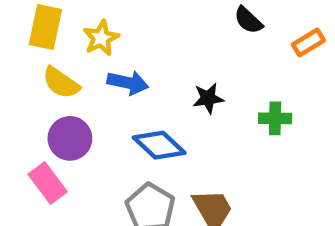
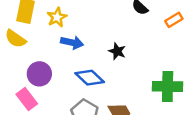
yellow semicircle: (61, 83) -> (15, 39), moved
black star: (208, 98) -> (117, 51), turned 30
green cross: (275, 118) -> (168, 86), moved, size x1.6

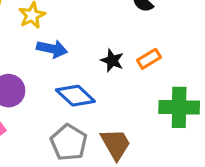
orange rectangle: (174, 20) -> (149, 59), moved

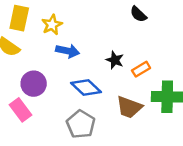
orange rectangle: (149, 59) -> (141, 69), moved
brown trapezoid: (116, 144) -> (129, 107), moved, turned 140

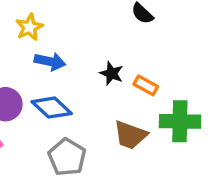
orange rectangle: (141, 69) -> (146, 85), turned 60
blue diamond: (86, 88) -> (52, 108), moved

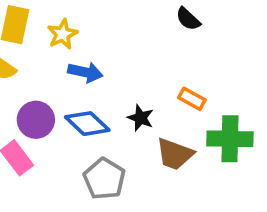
black star: (112, 73) -> (141, 118), moved

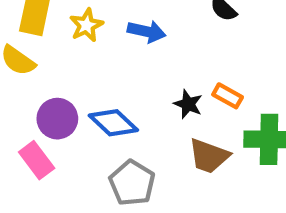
blue arrow: (85, 72) -> (147, 31), moved
black star: (141, 118) -> (188, 104), moved

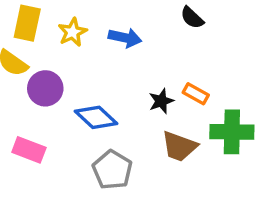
black star: (188, 104) -> (161, 101), turned 30
purple circle: (57, 119) -> (45, 88), moved
pink rectangle: (37, 160) -> (29, 150), turned -32

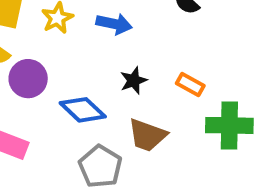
black star: (161, 101) -> (134, 81), moved
brown trapezoid: (179, 146) -> (147, 135), moved

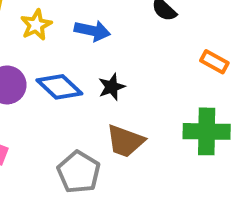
orange rectangle: (190, 84) -> (214, 62), moved
blue diamond: (83, 110) -> (59, 87), moved

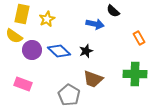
blue arrow: (92, 31) -> (95, 24), moved
orange rectangle: (214, 62) -> (139, 38), turned 32

